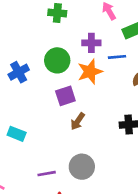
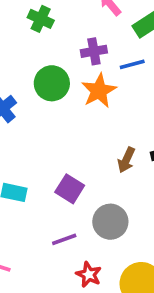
green cross: (57, 13) -> (41, 19), turned 30
purple square: (65, 96) -> (70, 189), moved, turned -30
brown arrow: (78, 121) -> (126, 160), moved

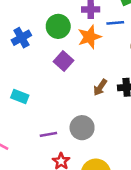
purple square: (70, 189) -> (64, 61), moved

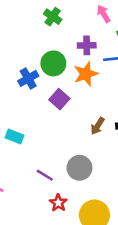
blue cross: (21, 38) -> (28, 78), moved
purple line: (48, 134) -> (45, 175), turned 42

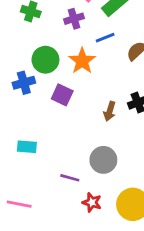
purple cross: (87, 45) -> (74, 19), moved
blue cross: (28, 78) -> (24, 83), turned 30

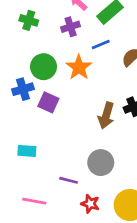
purple square: (62, 95) -> (48, 102), moved
brown arrow: (110, 111) -> (106, 116), size x1.4
pink line: (19, 204) -> (34, 201), moved

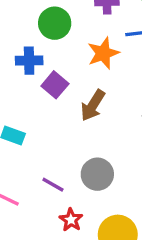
green circle: (44, 67) -> (55, 23), moved
brown arrow: (106, 116) -> (93, 105), moved

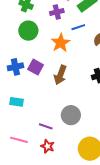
blue cross: (29, 61) -> (15, 67), moved
red star: (71, 220) -> (48, 146), moved

